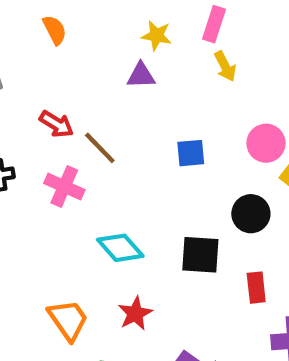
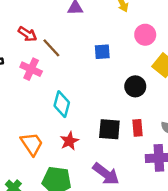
pink circle: (266, 143) -> (145, 35), moved
cyan diamond: (120, 248) -> (62, 104), turned 55
black square: (200, 255) -> (109, 129), moved

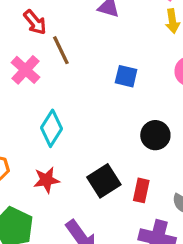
black square: (109, 129) -> (104, 181), turned 35

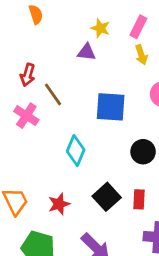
red arrow: (35, 22) -> (28, 75), turned 65
blue square: (126, 76) -> (111, 107), size x1.6
cyan diamond: (52, 128) -> (76, 151), moved

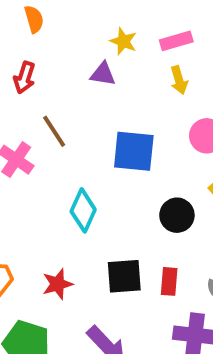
pink rectangle: (138, 27) -> (176, 41), turned 45
red arrow: (28, 75) -> (24, 78), moved
black square: (107, 197) -> (124, 276), turned 36

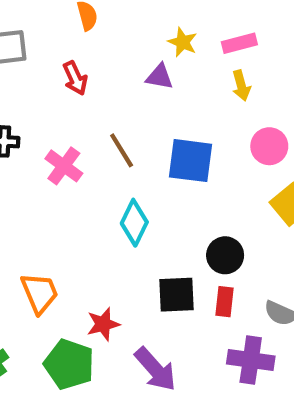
red arrow: (24, 78) -> (75, 78), turned -44
brown line: (54, 131) -> (122, 150), moved
black circle: (177, 215) -> (225, 255), moved
red star: (57, 284) -> (103, 324), moved

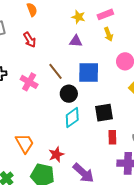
purple triangle: (160, 77) -> (76, 41), moved
cyan diamond: (134, 223) -> (72, 117), moved, turned 35
black circle: (225, 255) -> (69, 94), moved
black square: (176, 295) -> (104, 113), moved

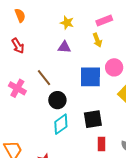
pink rectangle: (105, 14) -> (104, 21), moved
blue square: (89, 72) -> (90, 77), moved

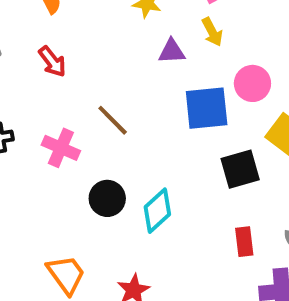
purple triangle: (64, 47) -> (172, 51), moved
black circle: (57, 100) -> (107, 198), moved
black square: (93, 119) -> (240, 169), moved

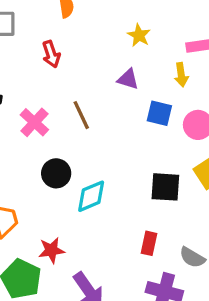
purple triangle: (172, 51) -> (128, 79), moved
blue square: (207, 108) -> (159, 113), moved, size x0.7

